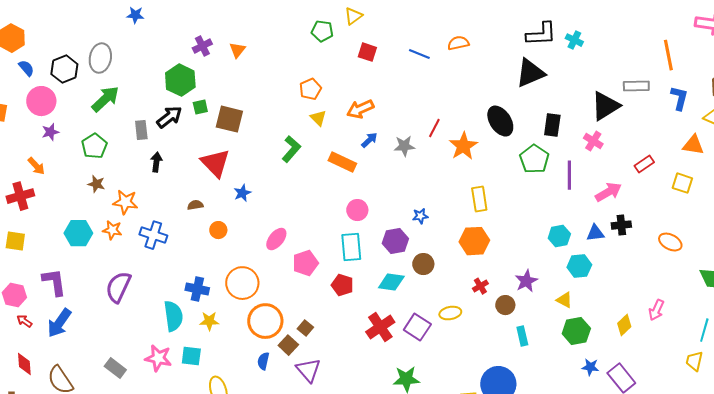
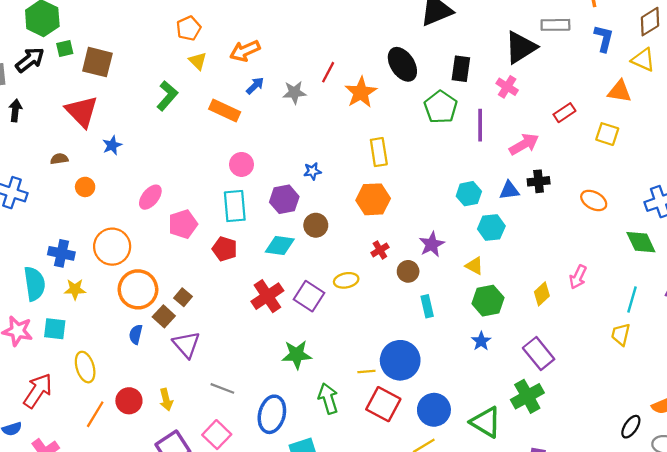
blue star: (590, 367) -> (481, 341), moved, turned 30

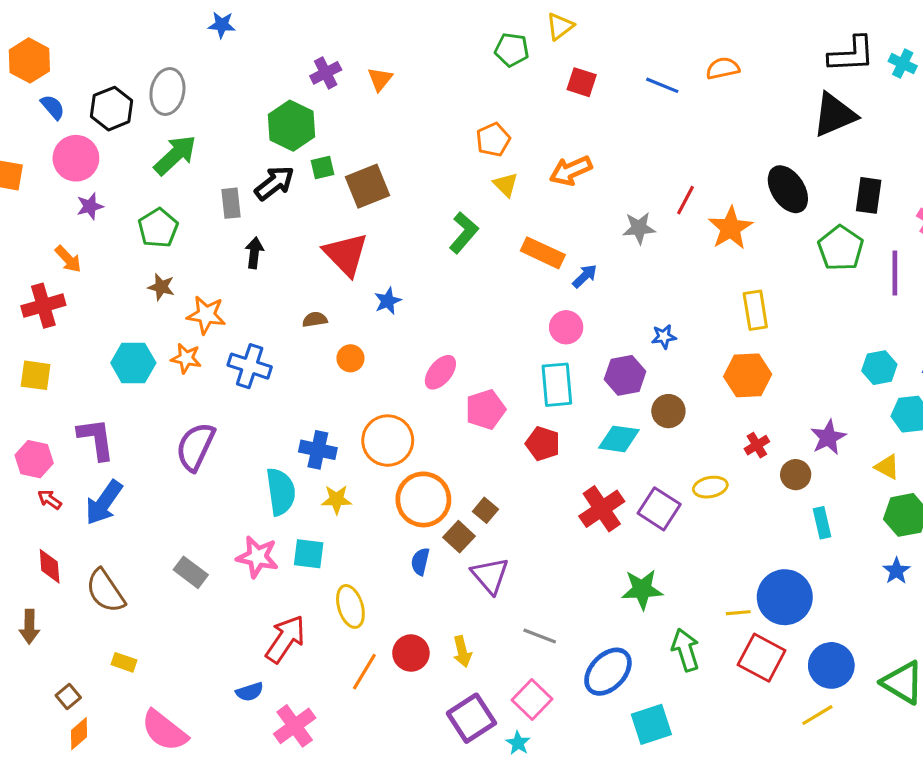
brown square: (97, 62) -> (368, 186), turned -36
blue arrow: (255, 86) -> (585, 276), moved
blue ellipse: (272, 414) -> (608, 672), turned 30

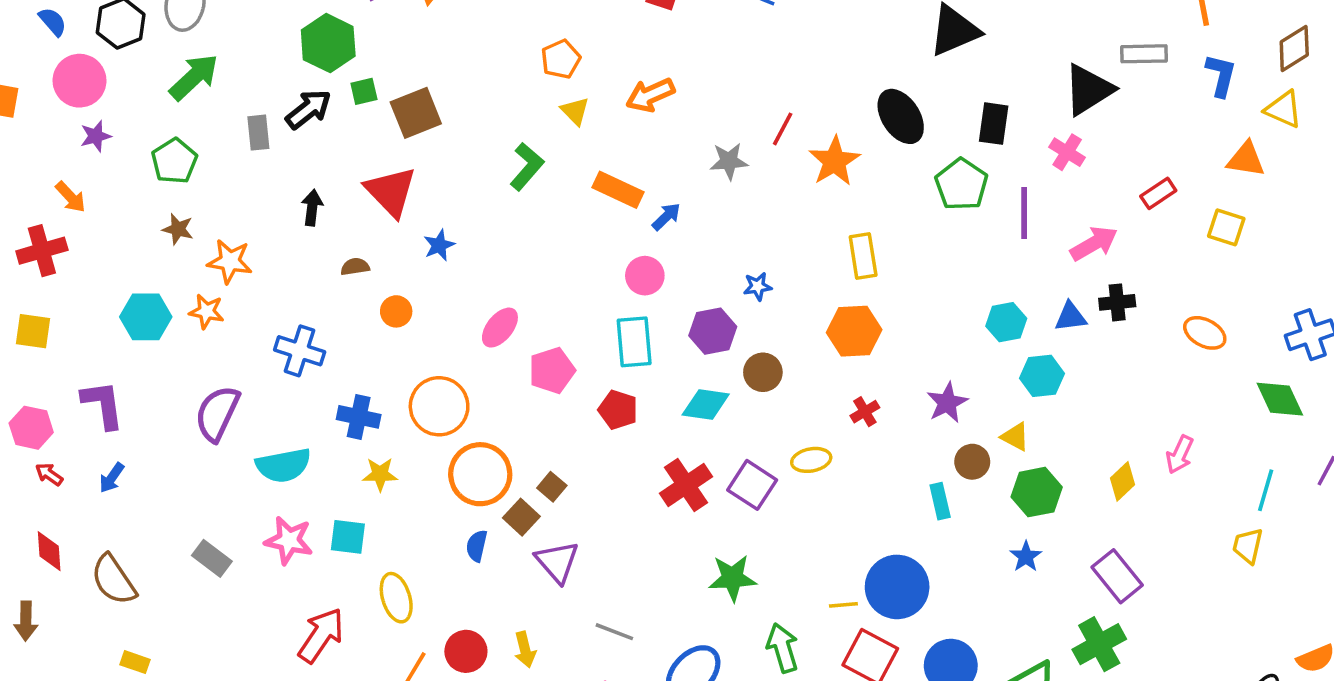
black arrow: (254, 253) -> (312, 208), moved
blue cross: (250, 366) -> (300, 351), moved
brown circle: (796, 475) -> (972, 462), moved
cyan semicircle: (281, 492) -> (283, 465), moved, turned 87
blue arrow: (104, 503) -> (112, 478), size x0.6

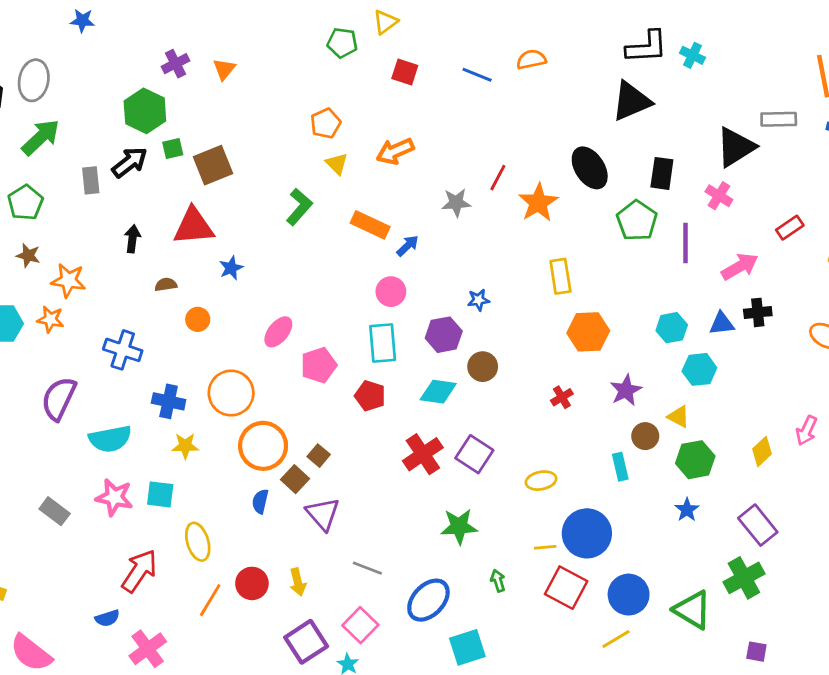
red triangle: (391, 192) -> (194, 226), turned -51
orange hexagon: (854, 331) -> (588, 332), moved
yellow ellipse: (811, 460) -> (541, 481), moved
green arrow: (783, 648) -> (498, 581), size x0.6

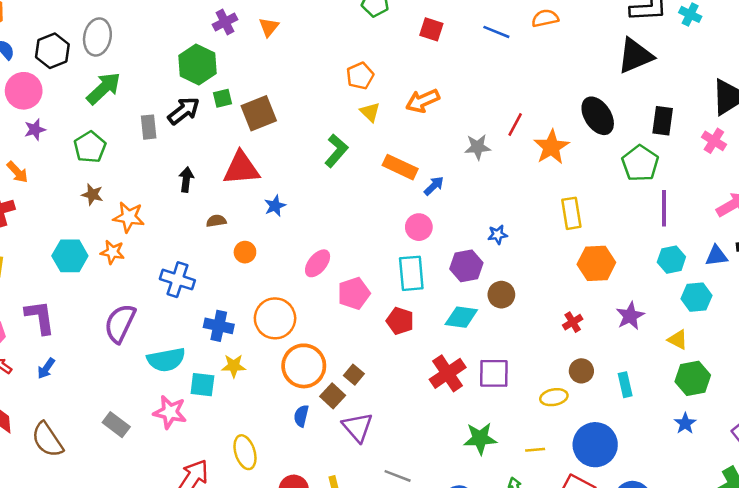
purple line: (686, 243) -> (664, 208), moved
brown circle: (645, 436) -> (581, 371), moved
purple square: (474, 454) -> (494, 373), turned -32
cyan square: (160, 494) -> (202, 385), moved
yellow line: (545, 547) -> (535, 450), moved

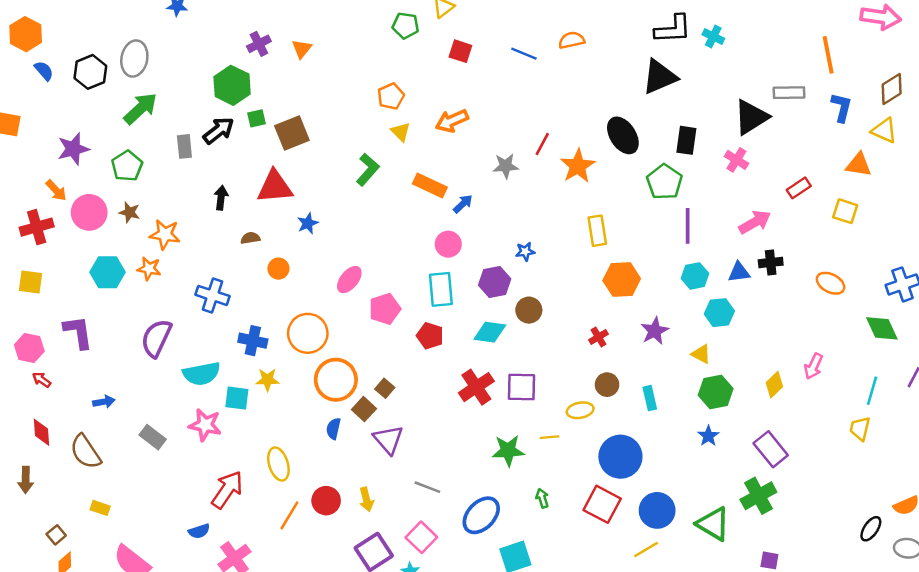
pink circle: (24, 91) -> (89, 212), moved
purple star: (35, 130) -> (73, 149), size x1.5
blue arrow: (46, 368) -> (104, 402), moved, turned -135
yellow line: (535, 450) -> (550, 437), moved

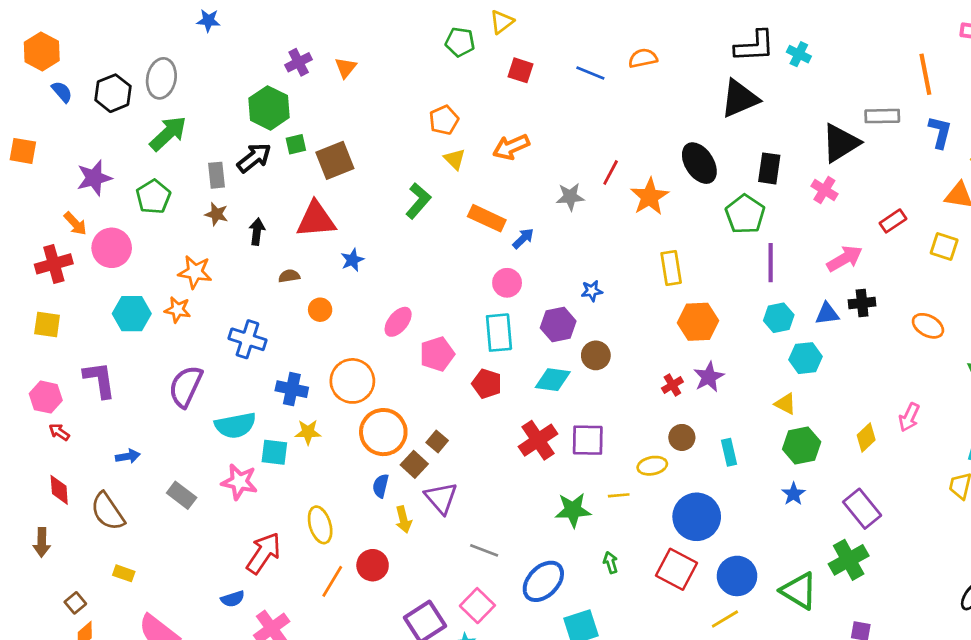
brown star: (129, 212) -> (217, 214), moved
purple star: (655, 331) -> (709, 377), moved
yellow arrow: (366, 499) -> (403, 519), moved

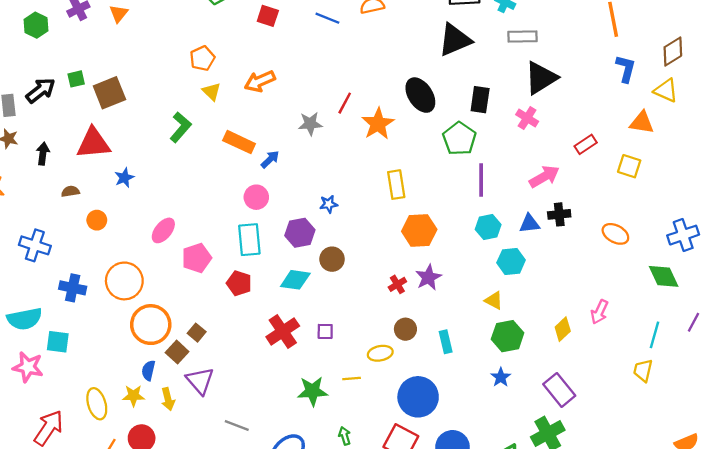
green hexagon: (269, 108) -> (36, 25), moved, size x0.7
gray rectangle: (882, 116) -> (523, 37), moved
yellow star: (308, 432) -> (134, 396), moved
purple square: (588, 440) -> (325, 331), size x0.6

